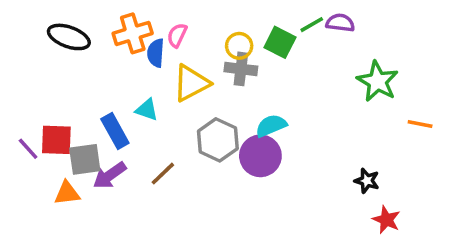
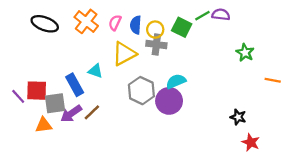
orange cross: (133, 33) -> (86, 21), turned -35
blue semicircle: (156, 53) -> (136, 25), moved
green star: (377, 81) -> (245, 53), size x0.7
brown line: (163, 174) -> (92, 112), moved

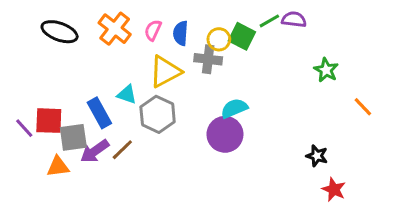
yellow circle: (155, 30) -> (219, 39), moved
orange line: (273, 80) -> (363, 107), turned 35
gray hexagon: (141, 91) -> (158, 114), moved

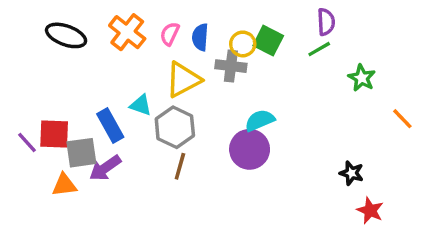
purple semicircle: (294, 19) -> (326, 22), turned 80
green line: (269, 21) -> (319, 49), moved
brown line: (122, 150) -> (180, 166), moved, turned -30

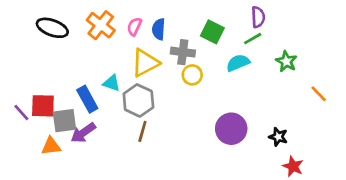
yellow circle: (243, 44) -> (192, 75), moved
cyan semicircle: (260, 120) -> (238, 63), moved
purple circle: (250, 149) -> (231, 129), moved

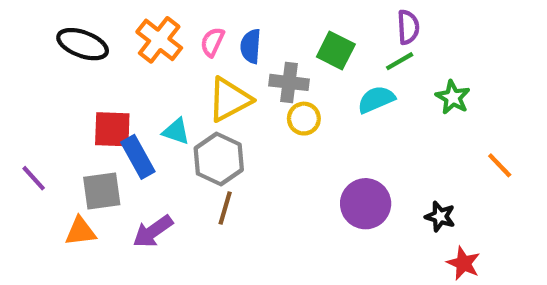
orange line: (319, 94) -> (500, 165), moved
red square: (43, 106) -> (112, 129), moved
purple arrow: (83, 133) -> (153, 231), moved

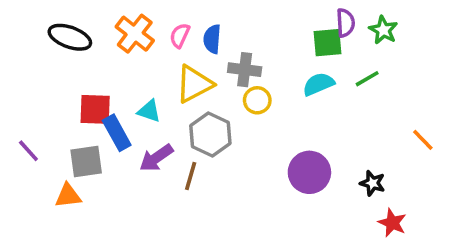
green square: (336, 51) -> (327, 43), moved, turned -32
green line: (400, 61) -> (367, 79), moved
green star: (453, 97) -> (383, 30), moved
gray hexagon: (219, 159) -> (210, 134), moved
purple arrow: (153, 231) -> (156, 158), moved

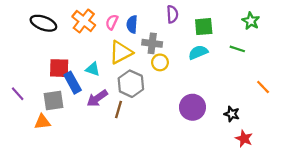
purple semicircle: (345, 23) -> (172, 14), moved
green star: (383, 30) -> (251, 21), moved
green line: (367, 79) -> (237, 49), moved, turned 48

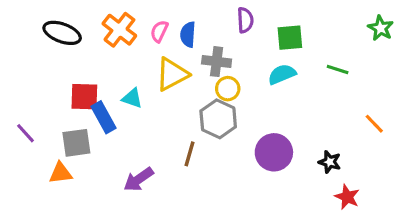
green star: (251, 21) -> (381, 28), moved
gray hexagon: (131, 84) -> (218, 119), moved
purple arrow: (97, 98) -> (139, 179), moved
brown line: (119, 109) -> (190, 154), moved

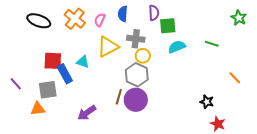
blue semicircle: (188, 34) -> (123, 14), moved
green square: (290, 38) -> (168, 26), moved
purple circle: (274, 152) -> (136, 100), moved

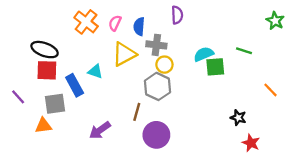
blue semicircle: (123, 14) -> (139, 27), moved
black ellipse: (39, 21) -> (45, 50), moved
green square: (168, 26) -> (215, 67), moved
red square: (53, 61) -> (47, 70), moved
purple circle: (136, 100) -> (156, 135), moved

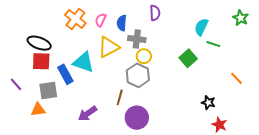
cyan semicircle: (204, 54) -> (201, 27), moved, turned -42
green square: (215, 67) -> (188, 58), turned -36
cyan triangle: (95, 71) -> (83, 62), size x1.6

